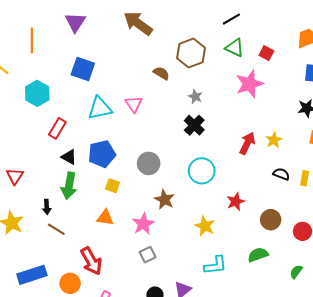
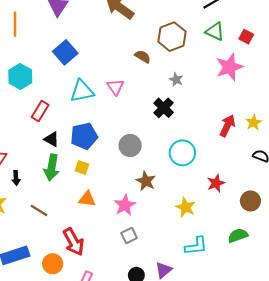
blue square: (83, 69) -> (65, 52), turned 30
black cross: (194, 125) -> (164, 108), moved
yellow square: (113, 186) -> (82, 167), moved
black arrow: (47, 207) -> (16, 178), moved

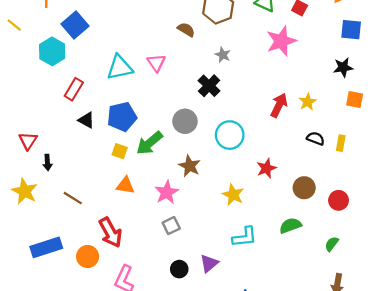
blue square: (65, 52) -> (75, 25), moved
gray circle: (130, 146) -> (185, 121), moved
green arrow: (52, 167) -> (149, 143), moved, turned 40

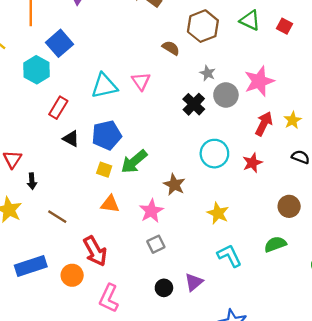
pink star: (281, 41) -> (259, 81), moved
gray circle: (185, 121) -> (226, 95), moved
red star: (266, 168) -> (252, 163), moved
cyan L-shape: (245, 237) -> (229, 256), turned -110

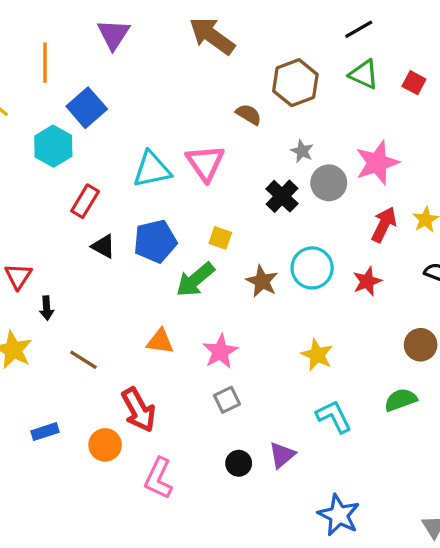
pink triangle: (141, 81) -> (205, 163), size x1.4
yellow square: (104, 170) -> (220, 238), moved
brown star: (174, 185) -> (262, 281), moved
blue rectangle: (31, 266) -> (45, 432), size x0.6

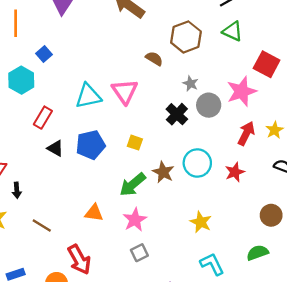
red square: (414, 83) -> (267, 64), moved, size x1.6
blue square: (87, 108) -> (44, 54), size x0.6
green arrow: (195, 280) -> (133, 185), moved

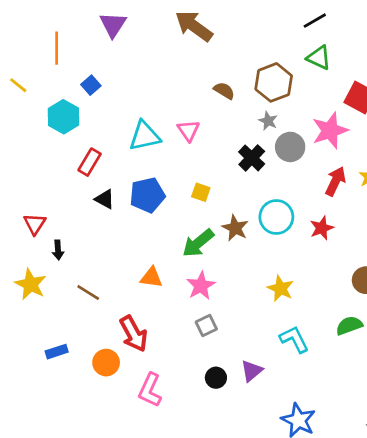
brown hexagon: (186, 37) -> (274, 82), moved
pink triangle: (125, 91) -> (188, 130), size x0.7

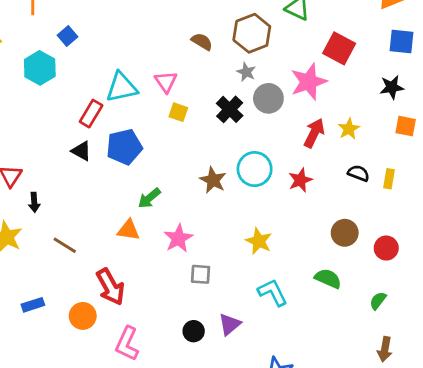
red rectangle: (90, 162) -> (91, 114), moved
yellow square: (201, 192) -> (178, 112), moved
green arrow: (198, 243) -> (149, 198), moved, size x0.7
gray square: (206, 325) -> (201, 274), moved, turned 30
green semicircle: (349, 325) -> (328, 279), turned 44

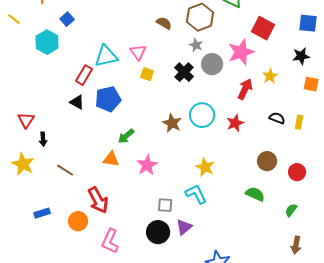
yellow star: (349, 129) -> (270, 76), moved
gray square: (201, 274) -> (165, 205), moved
cyan L-shape: (273, 292) -> (196, 194), moved
black circle: (194, 331) -> (158, 232), size x1.5

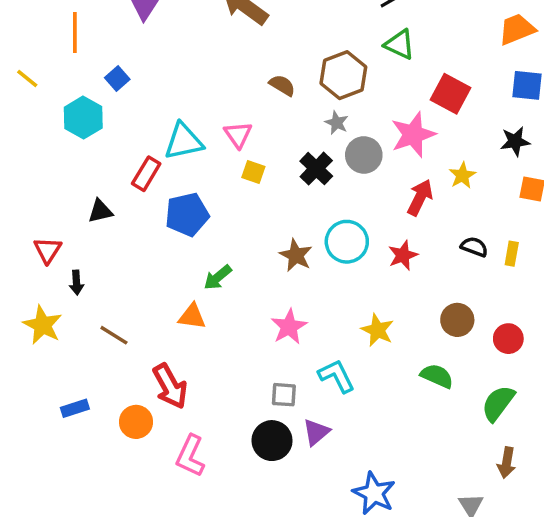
black triangle: (77, 102) -> (100, 211), moved, turned -42
pink star: (147, 165) -> (289, 327), moved
yellow star: (205, 167) -> (377, 330), moved
green semicircle: (291, 210) -> (498, 403), size x1.6

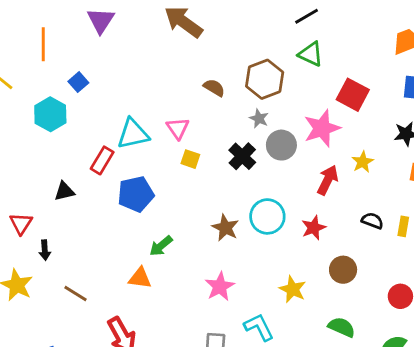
brown circle: (457, 320) -> (343, 270), moved

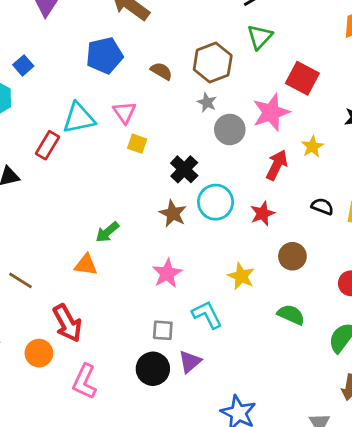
green triangle: (311, 54) -> (260, 37), turned 48
black cross: (242, 156) -> (184, 169), moved
blue pentagon: (136, 194) -> (104, 55), moved

